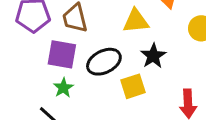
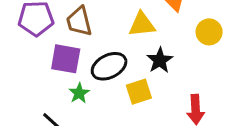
green star: (63, 88) -> (79, 93), moved

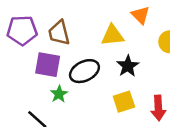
yellow square: (139, 92) -> (124, 102), moved

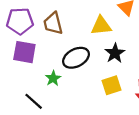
purple square: (48, 65) -> (24, 52), moved

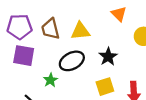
yellow triangle: (101, 26) -> (80, 31), moved

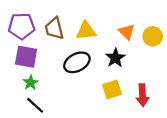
orange triangle: (119, 14) -> (127, 32), moved
green star: (50, 80) -> (31, 83), moved

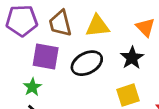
purple square: (26, 57) -> (46, 57), moved

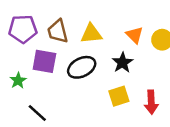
green star: (32, 87) -> (18, 81), moved

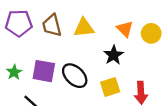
purple square: (44, 61) -> (44, 71), moved
black ellipse: (82, 67) -> (75, 76), moved, turned 70

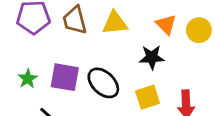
black star: (114, 55) -> (152, 57), turned 30

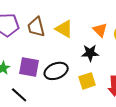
yellow triangle: (115, 23) -> (64, 29), turned 36
black ellipse: (103, 83) -> (56, 71), turned -65

